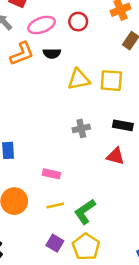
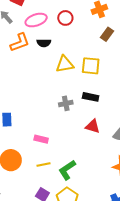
black rectangle: (123, 125) -> (91, 97), moved

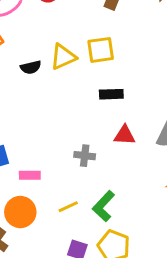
black semicircle: (44, 43) -> (31, 67), moved
gray cross: (66, 103) -> (85, 156), moved, turned 32
pink rectangle: (41, 139) -> (30, 175), moved

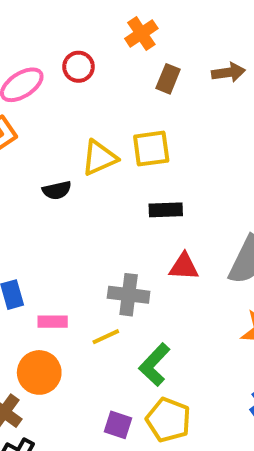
black semicircle: (31, 67) -> (57, 190), moved
gray cross: (85, 156) -> (129, 295), size x1.4
yellow line: (68, 207) -> (106, 337), moved

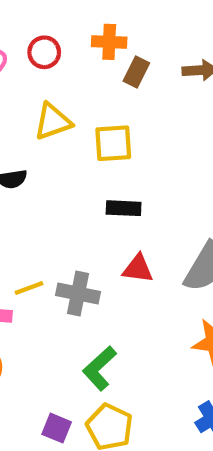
orange cross: (141, 34) -> (109, 42), moved, turned 32
yellow triangle: (99, 158) -> (53, 122), moved
yellow line: (106, 337) -> (29, 288), moved

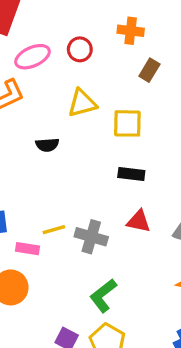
orange cross: (109, 42) -> (131, 31), moved

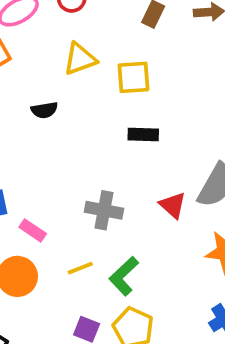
red triangle: (139, 221) -> (173, 205), moved, turned 35
yellow line: (54, 230) -> (80, 268), moved
pink rectangle: (28, 249) -> (33, 230), turned 30

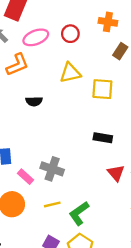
black semicircle: (44, 110) -> (34, 101), moved
black rectangle: (143, 135) -> (103, 138), moved
gray cross: (104, 210) -> (52, 169), moved

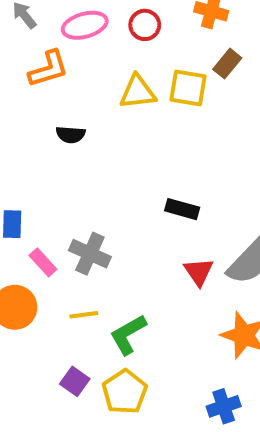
yellow square: (102, 89) -> (188, 88), moved

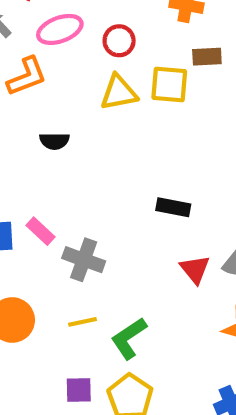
red circle: (145, 25) -> (119, 41), moved
brown rectangle: (227, 64) -> (207, 57), turned 52
pink rectangle: (43, 262) -> (40, 231), moved
purple square: (75, 381) -> (79, 390), turned -32

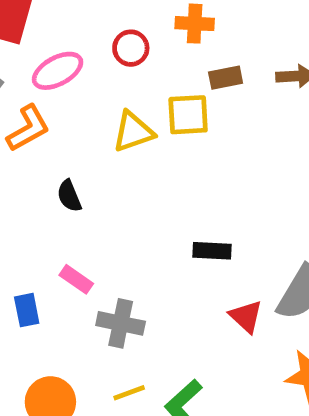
red circle: (119, 41) -> (131, 48), moved
black semicircle: (54, 141) -> (69, 196), turned 76
pink rectangle: (40, 231) -> (76, 279), moved

